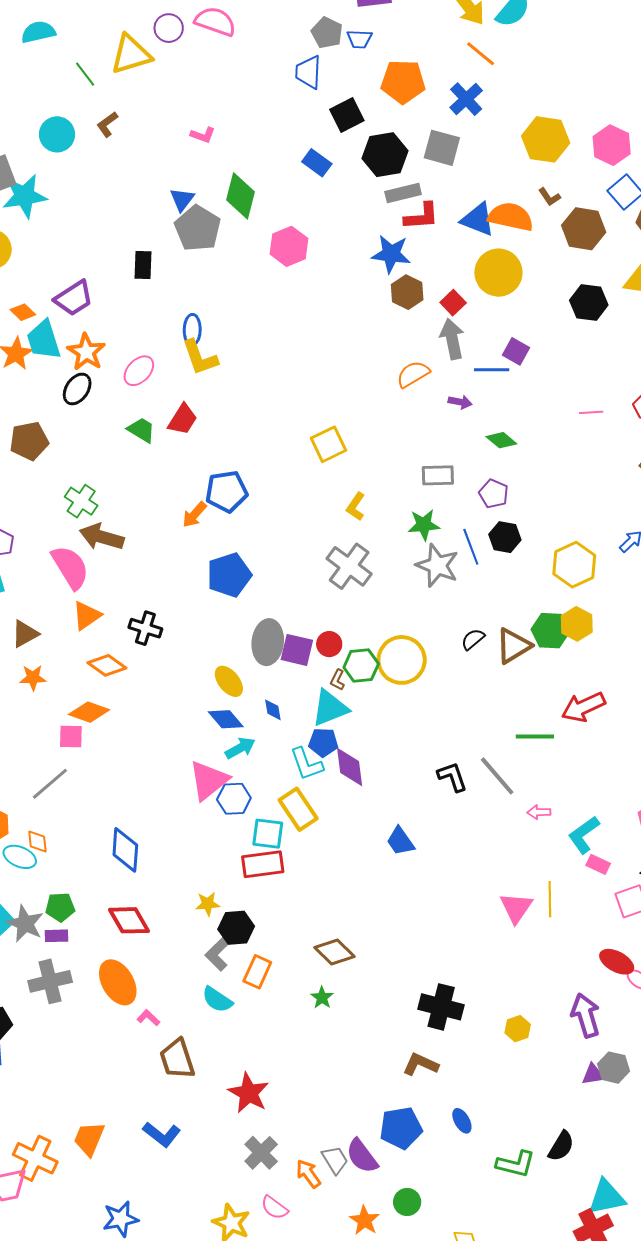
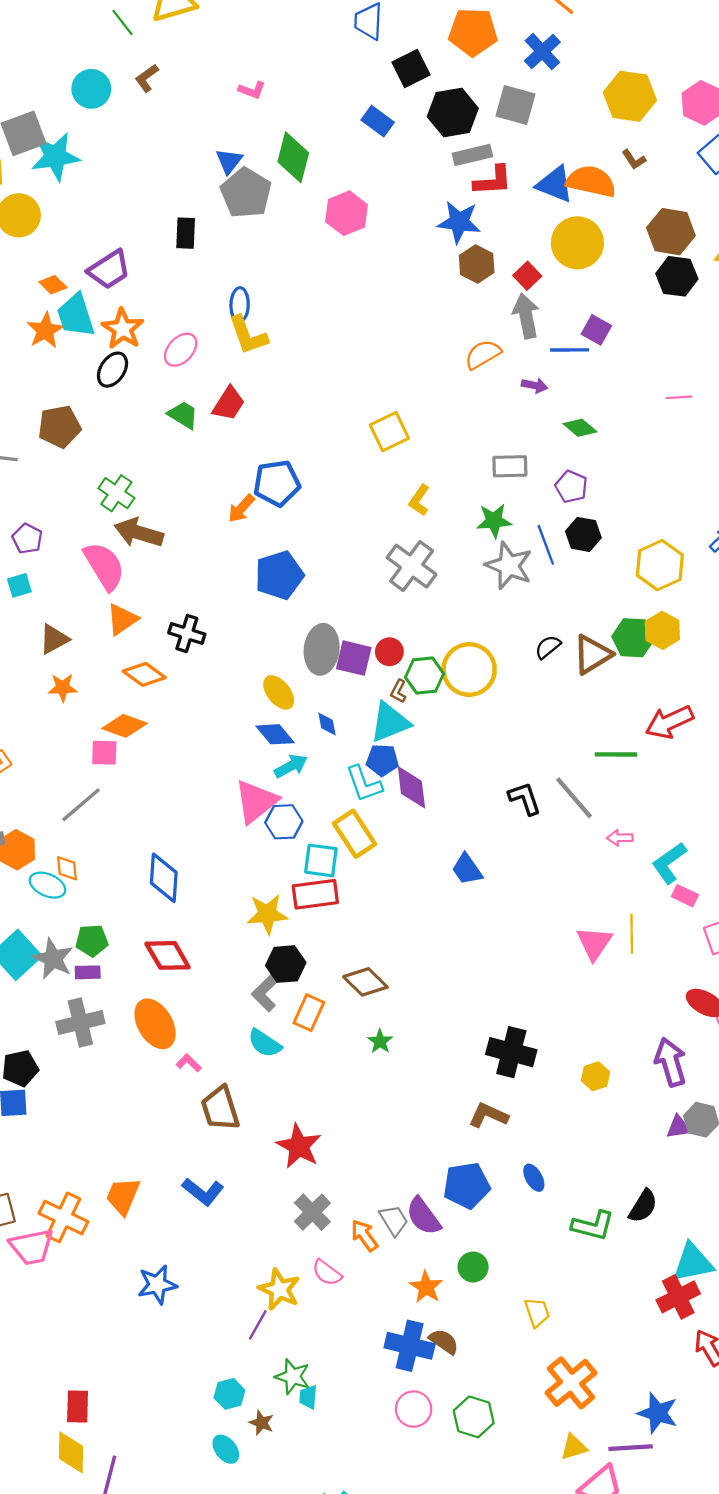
brown hexagon: (584, 229) -> (671, 232), moved
yellow star: (208, 904) -> (267, 914), moved, size x1.5
brown diamond: (335, 952) -> (365, 982), moved

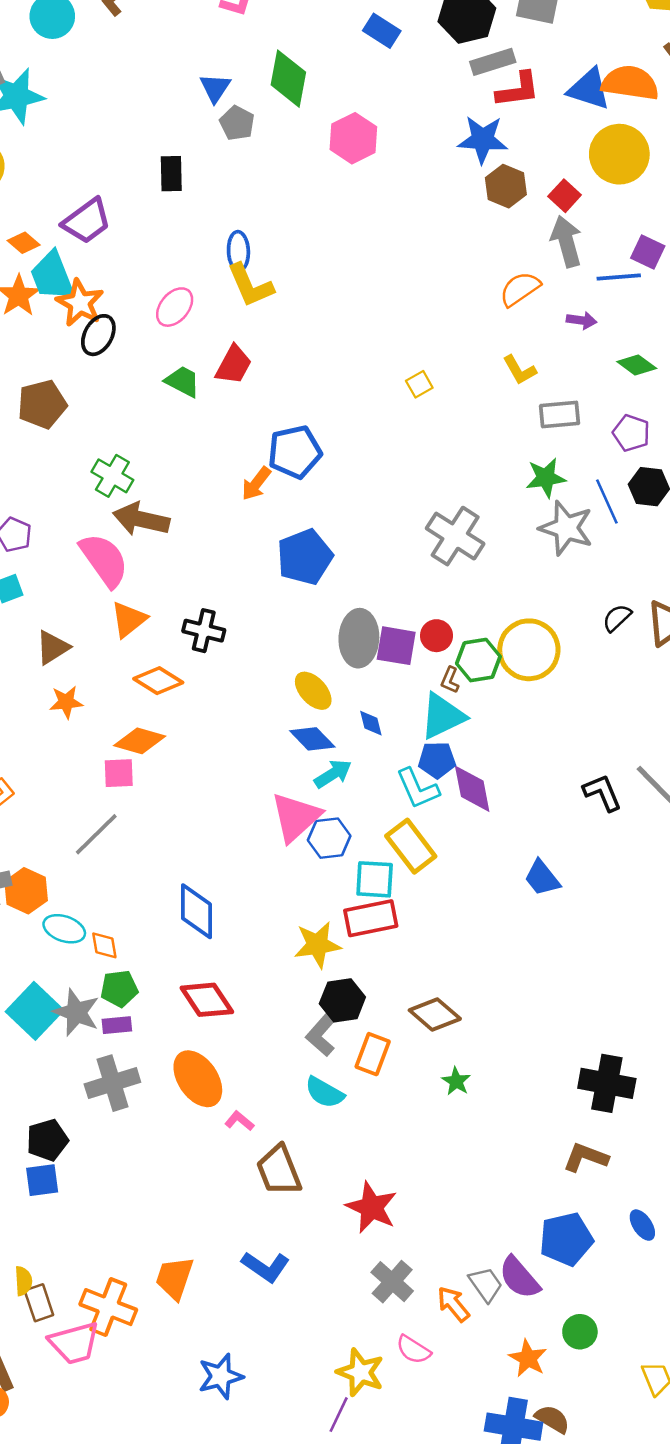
gray pentagon: (246, 193) -> (237, 123), size x0.6
orange star: (123, 329) -> (80, 303), moved
yellow square: (389, 432) -> (419, 384), size x0.6
yellow L-shape: (419, 500) -> (520, 370), moved, turned -60
orange diamond: (67, 868) -> (104, 945), moved

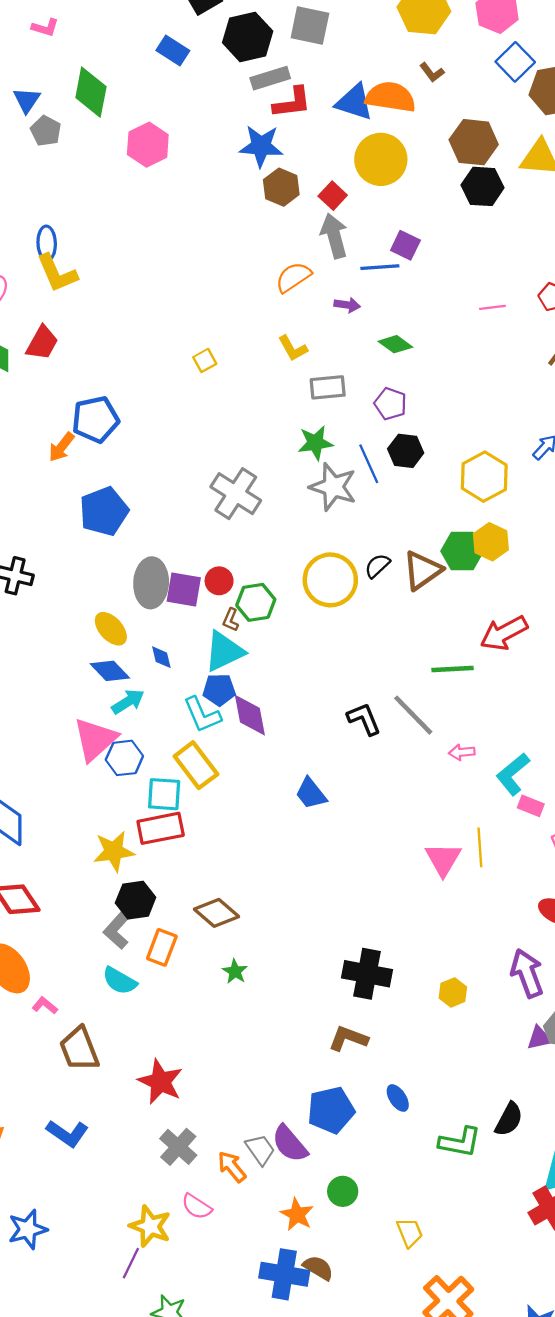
yellow circle: (529, 650) -> (330, 580), moved

